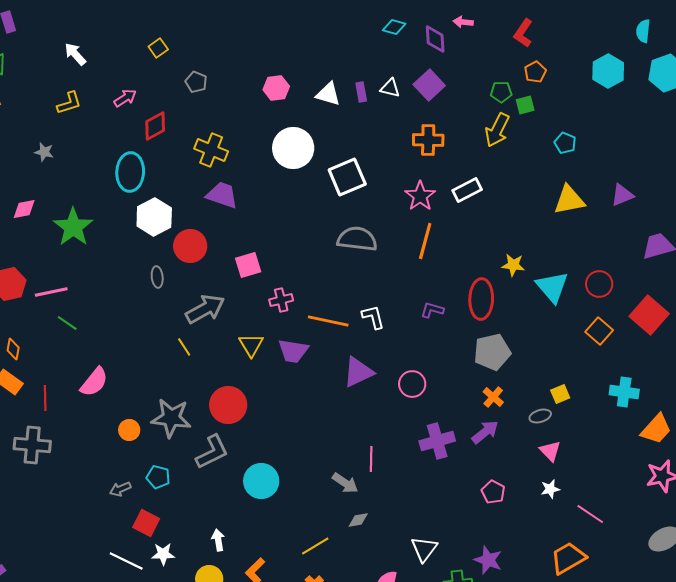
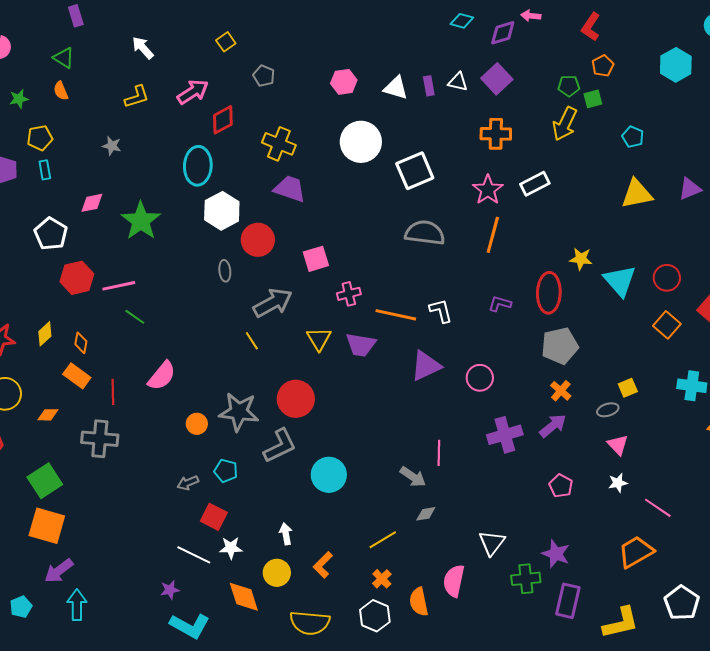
purple diamond: (435, 39) -> (503, 33), turned 76
pink arrow: (125, 98) -> (193, 92), size x1.4

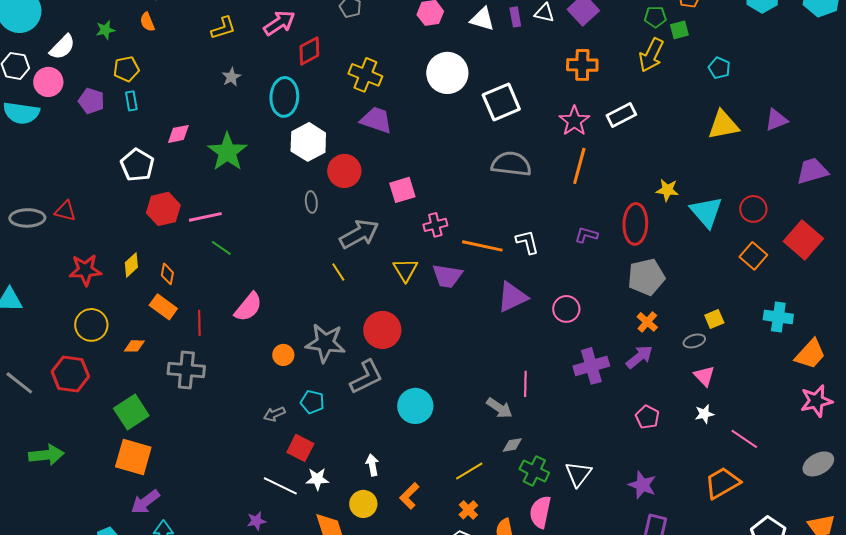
gray star: (112, 146) -> (231, 77), moved, turned 30
green cross: (526, 579) -> (534, 471), moved, turned 32

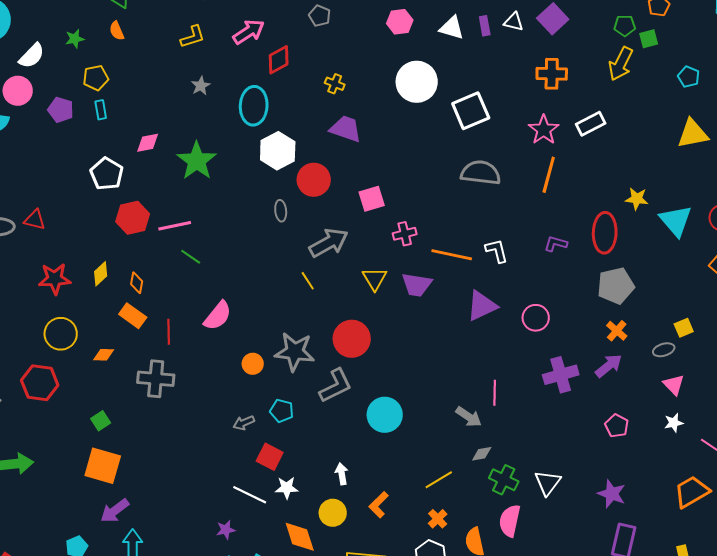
yellow cross: (365, 75) -> (335, 84), size x0.6
green square: (131, 412) -> (101, 421), size x0.6

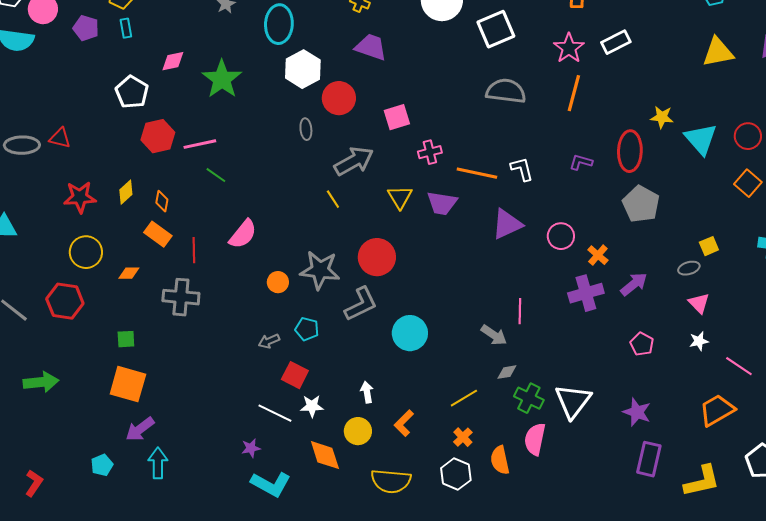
gray pentagon: (616, 286) -> (641, 204), turned -30
orange cross: (617, 331) -> (598, 255), moved
green square: (101, 421) -> (126, 339), turned 30
white triangle: (548, 483) -> (573, 401), size x1.4

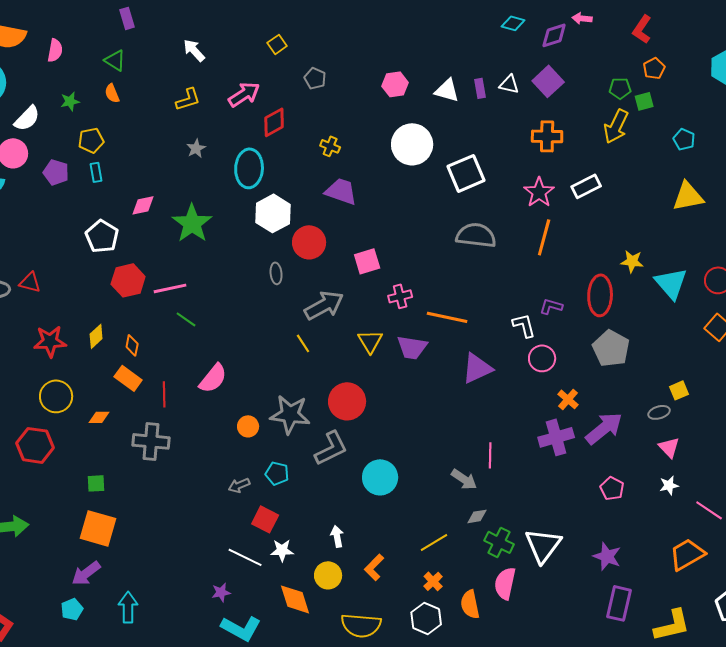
white L-shape: (522, 169) -> (524, 325), moved
pink circle: (561, 236) -> (542, 358), moved
purple arrow: (634, 284) -> (604, 428), size x1.4
purple arrow: (140, 429) -> (86, 573), moved

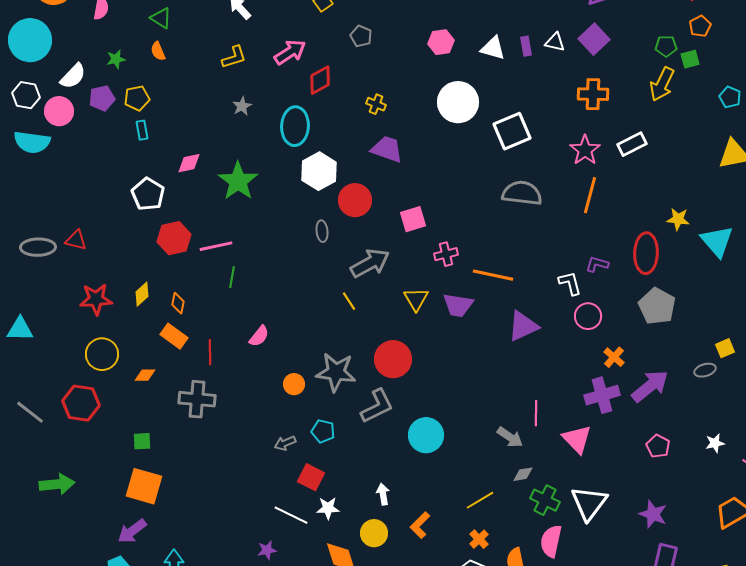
purple pentagon: (56, 172) -> (102, 98), moved, turned -30
green line: (186, 319) -> (232, 277), turned 65
pink semicircle: (213, 378) -> (259, 336), size x0.7
pink triangle: (669, 447) -> (577, 439), moved, size x1.4

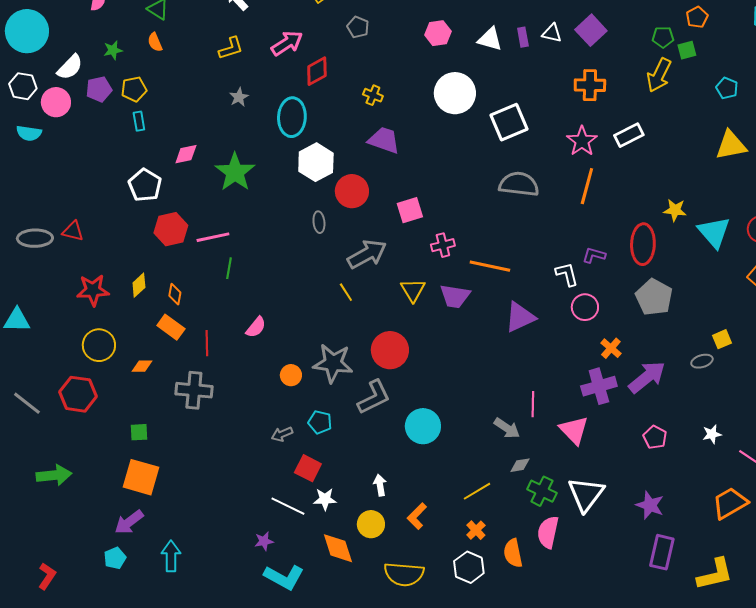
cyan semicircle: (32, 142) -> (29, 133), size x0.7

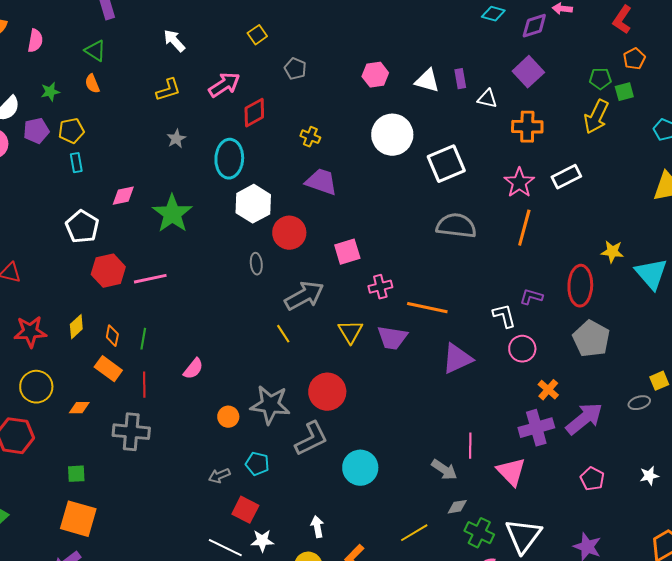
white triangle: (552, 33) -> (487, 99), moved
green line: (229, 268) -> (143, 339), moved

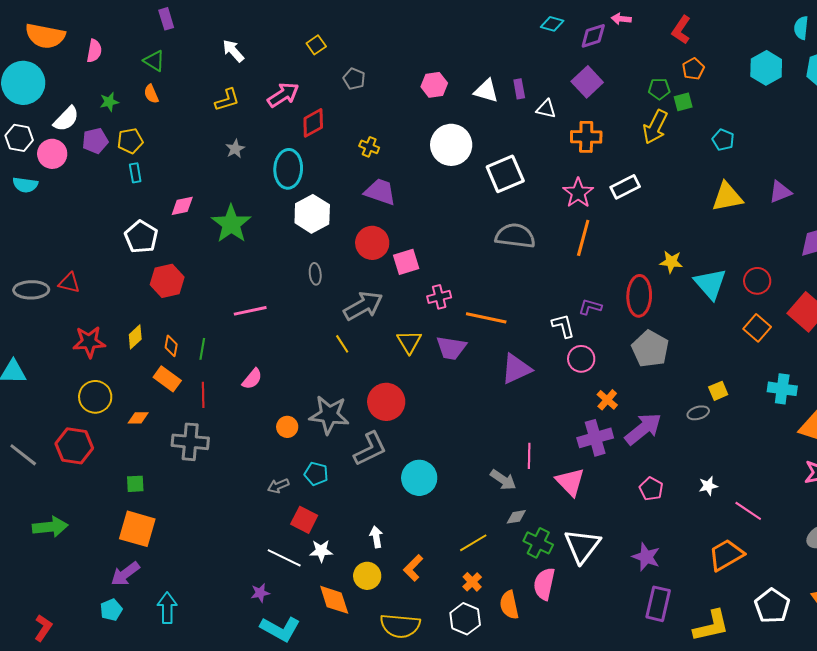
red circle: (289, 233) -> (372, 243), moved
pink line: (150, 279) -> (250, 311), moved

